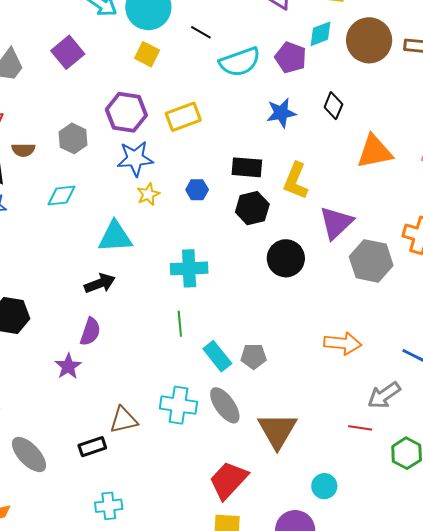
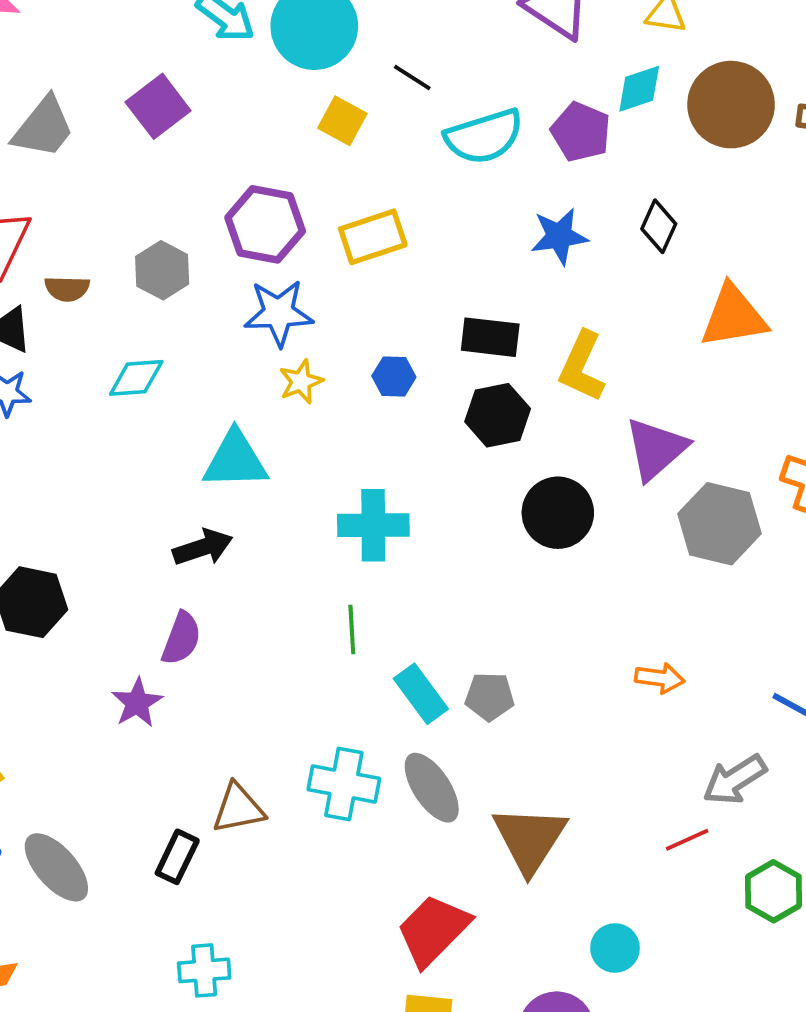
yellow square: (147, 54) -> (342, 121), moved
orange arrow: (343, 343) -> (660, 678), size x0.7
red line: (360, 428) -> (687, 840), turned -35
black rectangle: (92, 447) -> (177, 857), turned -48

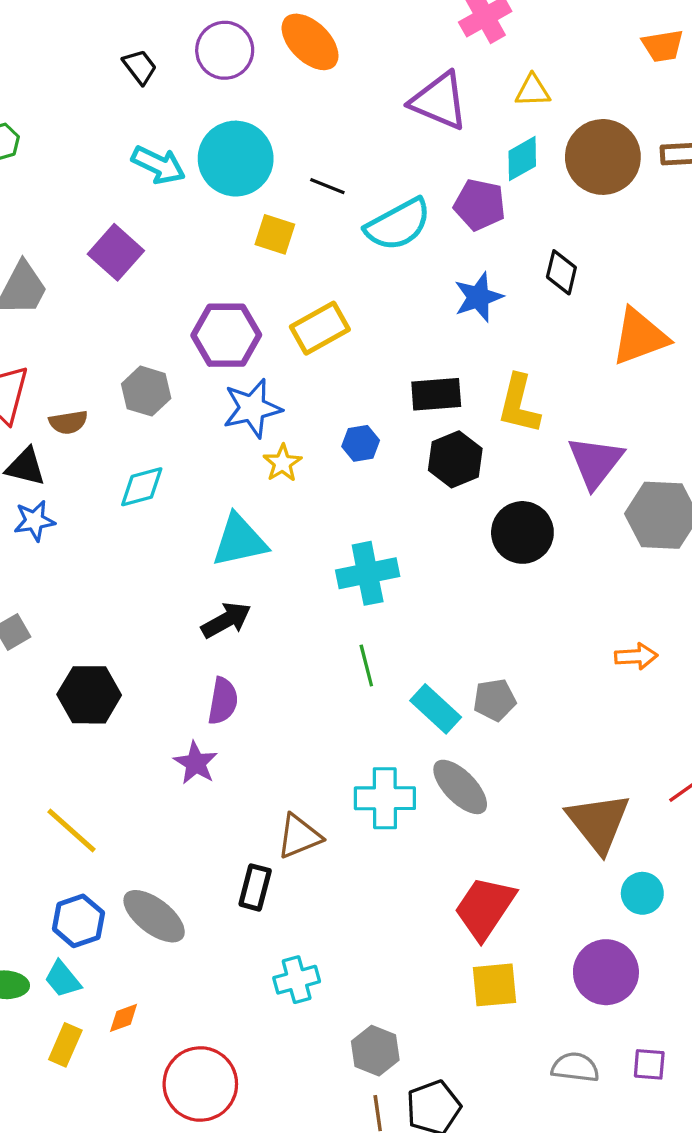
brown triangle: (530, 839) -> (598, 823), moved

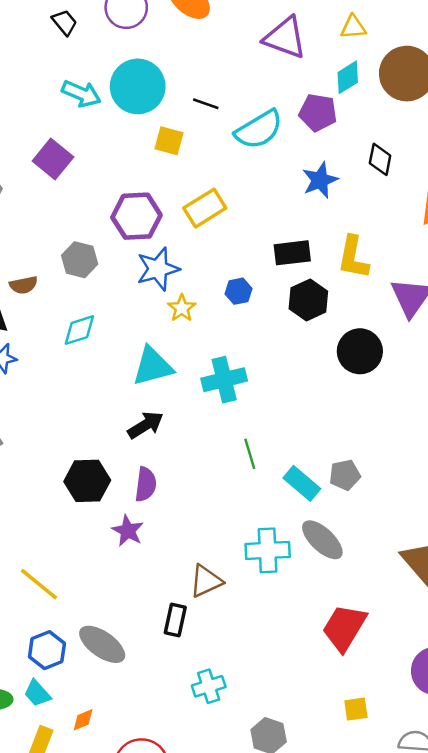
cyan cross: (368, 573) -> (224, 380), moved
black hexagon: (89, 695) -> (87, 481), moved
yellow square: (494, 985) -> (356, 709), moved, size x0.7

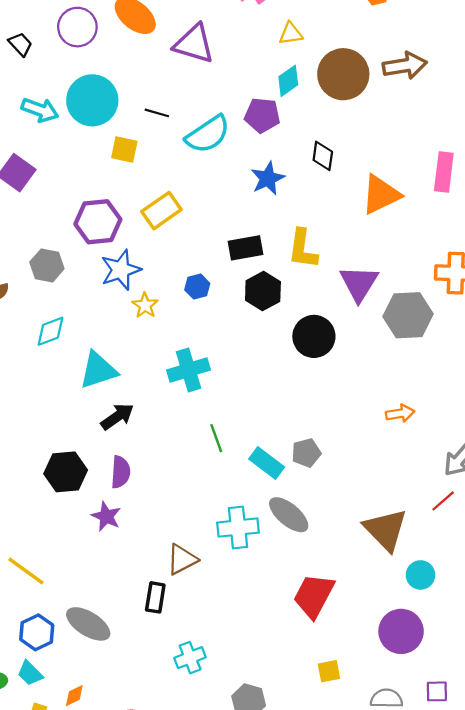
purple triangle: (285, 38) -> (194, 44), moved
cyan triangle: (153, 366) -> (98, 370), moved

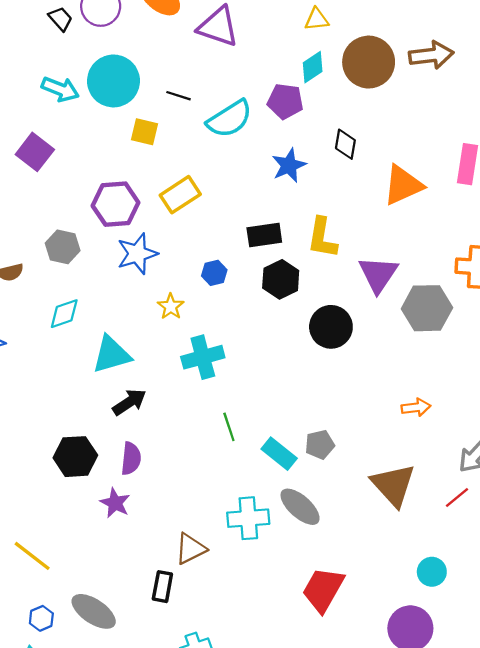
black trapezoid: (20, 44) -> (60, 19), moved
yellow star: (145, 305) -> (171, 306), moved
brown triangle: (386, 530) -> (393, 485), moved
blue hexagon: (37, 632) -> (41, 618), size x0.7

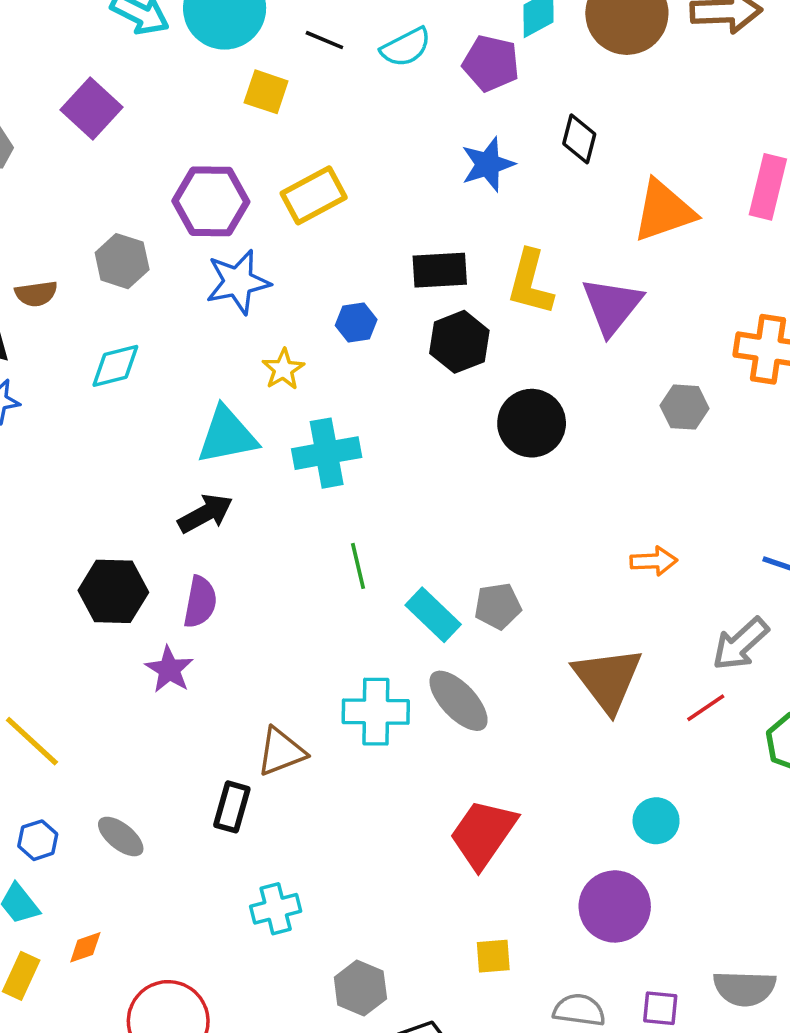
cyan semicircle: (230, 119) -> (406, 47), moved, size x0.7
purple triangle: (378, 274) -> (612, 306), moved
gray hexagon: (427, 308) -> (685, 407), size x0.6
cyan triangle: (111, 355) -> (227, 435), moved
gray ellipse: (94, 611) -> (121, 837), size x0.7

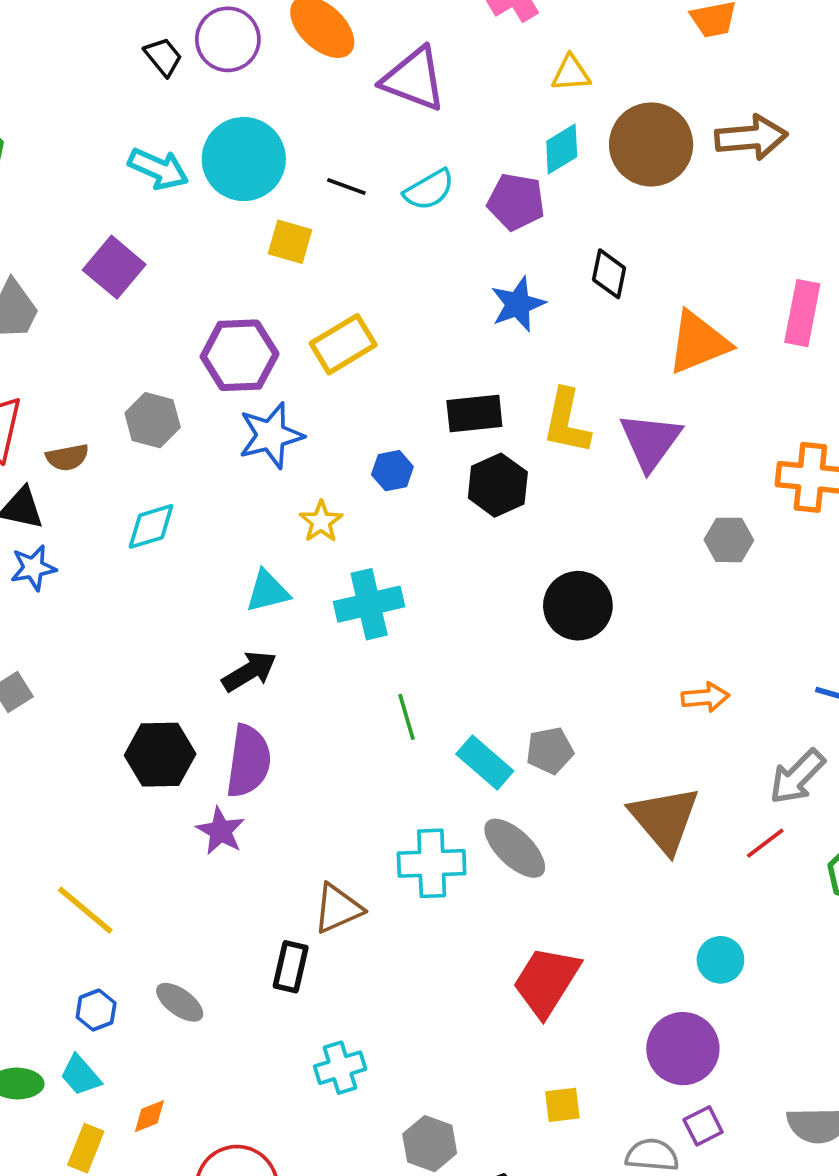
black circle: (532, 423) -> (578, 606), moved
cyan triangle: (227, 435) -> (267, 591), size x0.7
purple semicircle: (200, 602) -> (248, 761), size x1.4
purple square: (660, 1008) -> (703, 1126), moved, turned -30

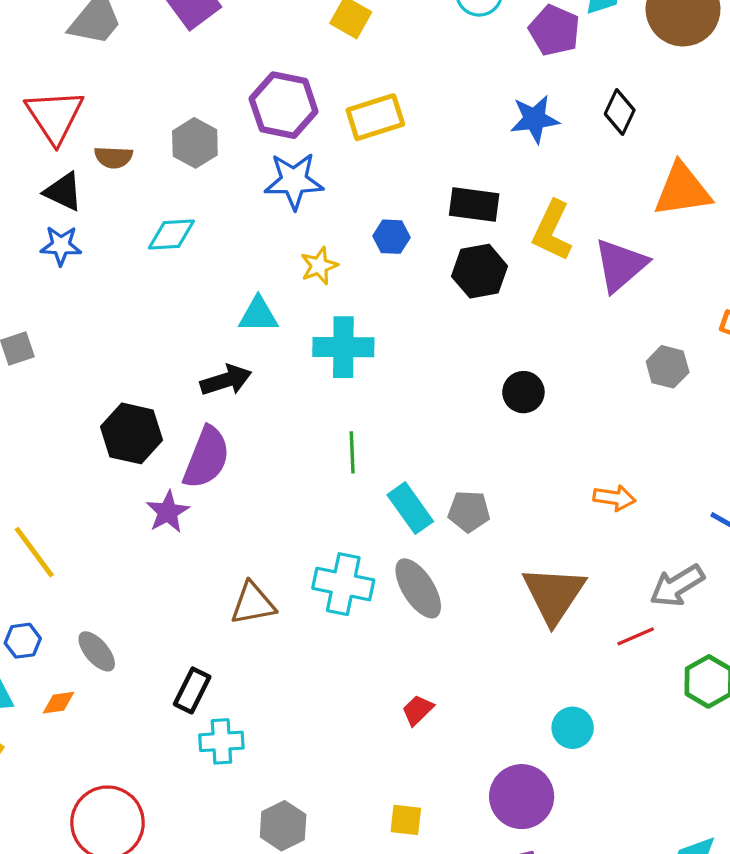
black circle: (578, 606) -> (523, 392), size x0.7
black rectangle: (291, 967) -> (192, 690), moved
red trapezoid: (546, 981) -> (418, 710), size x0.5
orange diamond: (149, 1116) -> (58, 703), moved

